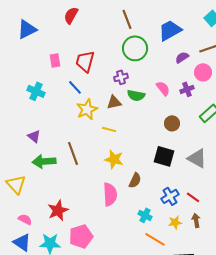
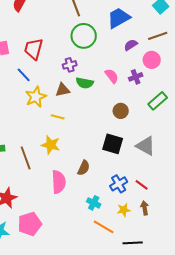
brown line: (73, 153) -> (26, 158), moved
yellow star: (114, 159) -> (51, 145), moved

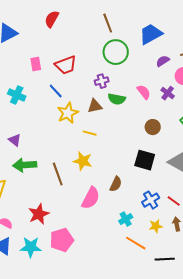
red trapezoid: (34, 49) -> (66, 65), turned -125
purple cross: (136, 77) -> (168, 93), turned -32
pink semicircle: (59, 182) -> (91, 198), turned 30
cyan cross: (94, 203) -> (126, 219), turned 32

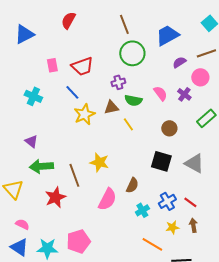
yellow line: (90, 133) -> (128, 124), moved, turned 40
red star: (39, 214) -> (55, 197), moved
cyan cross: (126, 219) -> (142, 210), moved

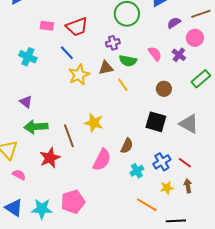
pink rectangle: (52, 65) -> (47, 26), turned -72
pink semicircle: (22, 224) -> (19, 175), moved

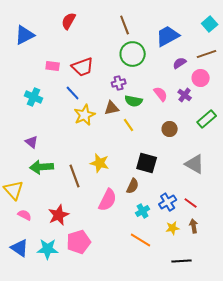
black square: (156, 122) -> (147, 163), moved
red star: (50, 158) -> (59, 215), moved
orange line: (147, 205) -> (141, 240), moved

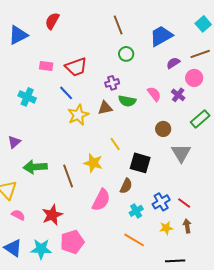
red semicircle: (69, 21) -> (52, 21), moved
green circle: (133, 54) -> (126, 54), size x0.6
yellow line: (129, 125) -> (115, 144), moved
purple triangle: (32, 142) -> (14, 142), moved, turned 40
gray triangle: (195, 164) -> (181, 153), moved, turned 30

